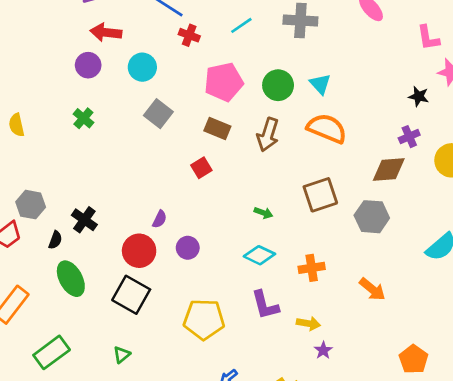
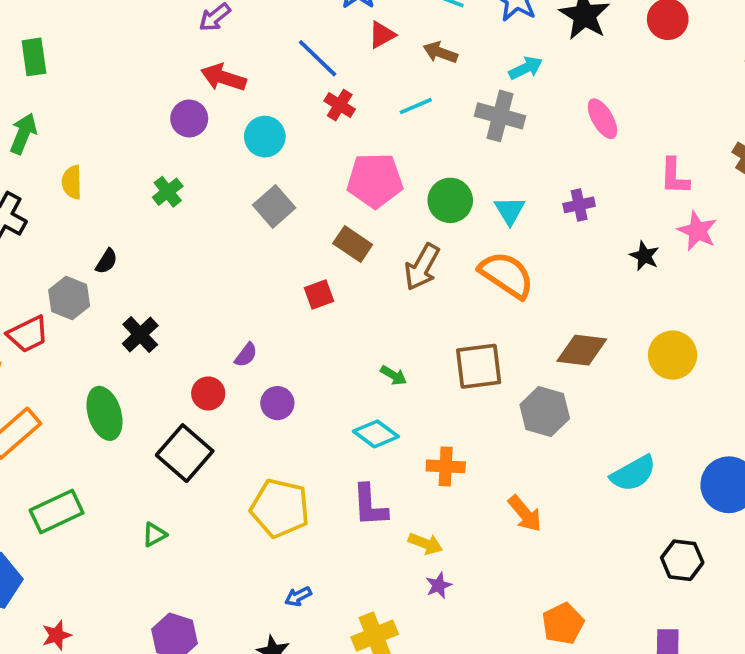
purple cross: (409, 137) -> (579, 205), moved
black semicircle: (55, 240) -> (107, 261), moved
red circle: (139, 251) -> (208, 393), size x0.7

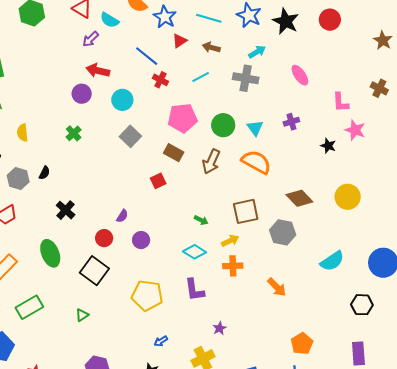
gray hexagon: (69, 298) -> (18, 179), moved
brown diamond: (582, 350) -> (299, 198), turned 44
yellow arrow: (425, 544) -> (230, 241), moved, turned -42
purple star: (439, 585) -> (220, 328), moved

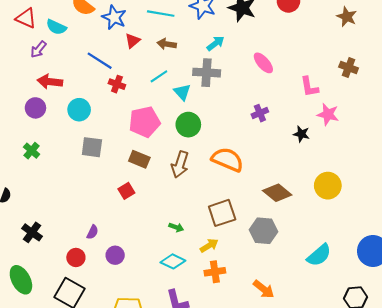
cyan triangle: (255, 128) -> (182, 92), moved
gray square: (130, 136) -> (92, 147), turned -30

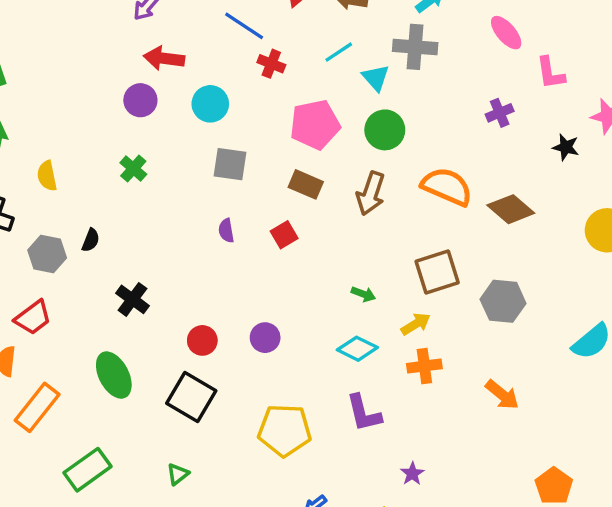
pink L-shape: (309, 87) -> (550, 73), moved
brown diamond: (277, 193) -> (511, 209), moved
purple semicircle: (93, 232) -> (226, 231), moved, turned 144

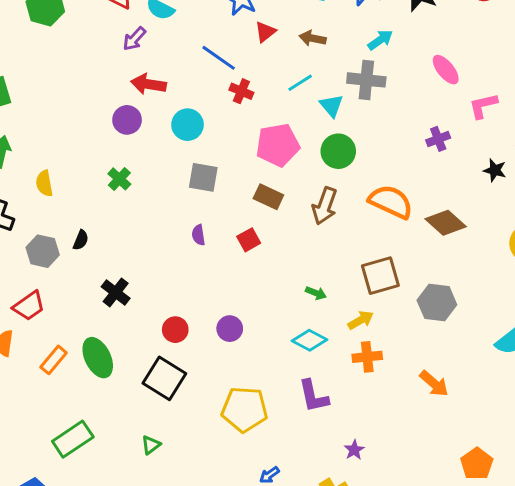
pink L-shape: (550, 73) -> (483, 106), turned 84
orange rectangle: (37, 407) -> (54, 360), moved, size x0.7

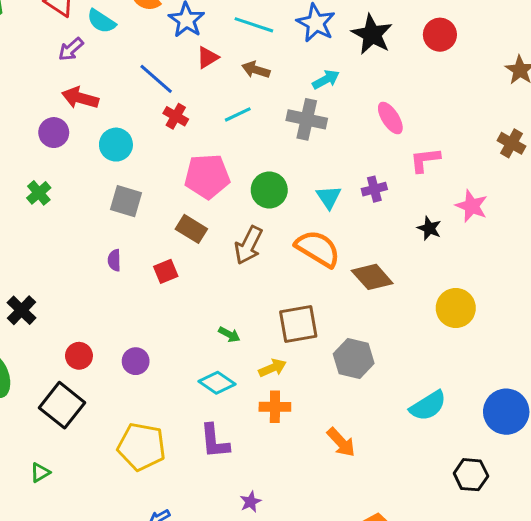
cyan triangle: (331, 106) -> (329, 197), moved

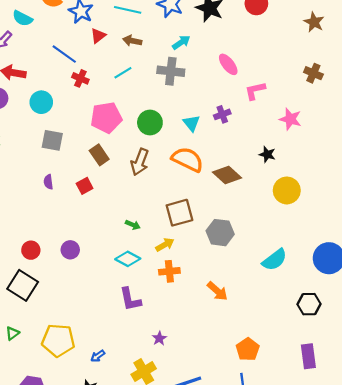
black star: (429, 228) -> (267, 154), moved
brown rectangle: (191, 229) -> (99, 155), turned 30
yellow pentagon: (141, 447) -> (58, 340), moved

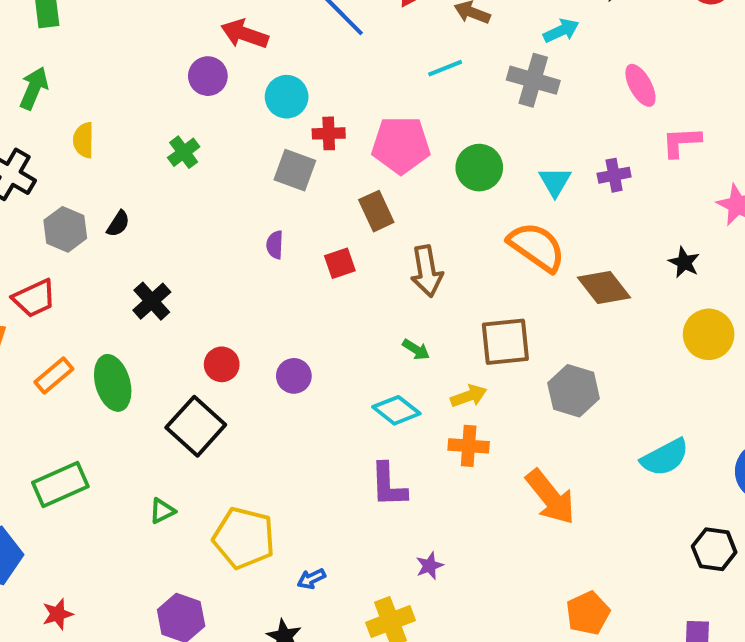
red cross: (80, 78) -> (329, 133), moved, turned -35
brown arrow: (140, 162) -> (427, 271), moved, turned -40
orange arrow: (217, 291) -> (551, 497), size x1.4

